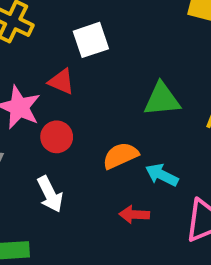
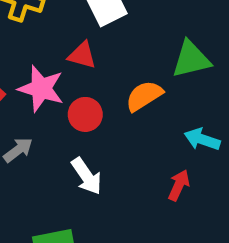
orange semicircle: (120, 156) -> (144, 96), moved
red arrow: (134, 214) -> (179, 185), turned 120

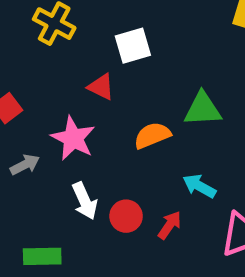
pink star: (41, 89) -> (73, 138), moved
red circle: (85, 114) -> (126, 216), moved

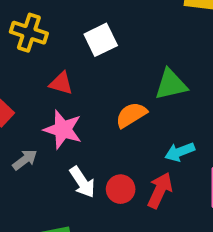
red triangle: (101, 87) -> (61, 83), moved
cyan arrow: (199, 186) -> (180, 152), turned -40
red arrow: (170, 225) -> (160, 190), size x1.4

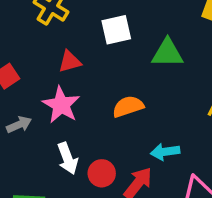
red triangle: (61, 83) -> (70, 62), turned -45
green triangle: (171, 84) -> (167, 53), moved

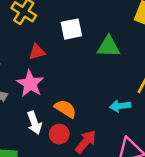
orange semicircle: (128, 107) -> (65, 109), moved, turned 50
cyan arrow: (165, 152) -> (120, 106), moved

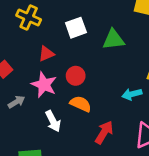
red circle: (59, 134) -> (76, 76), moved

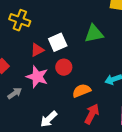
white square: (76, 28) -> (58, 42), moved
orange semicircle: (81, 104) -> (82, 91), moved, turned -42
white arrow: (53, 121) -> (49, 119), moved, turned 78

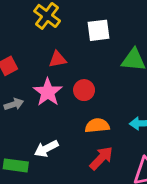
white square: (58, 42) -> (98, 30), moved

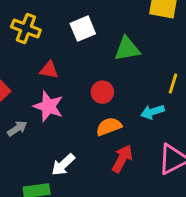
red triangle: (58, 59) -> (49, 70), turned 36
red circle: (84, 90) -> (102, 92), moved

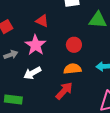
red arrow: (122, 159) -> (64, 91), moved
white arrow: (63, 165) -> (32, 73), moved

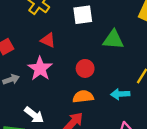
white arrow: (32, 73) -> (34, 115), moved, turned -114

